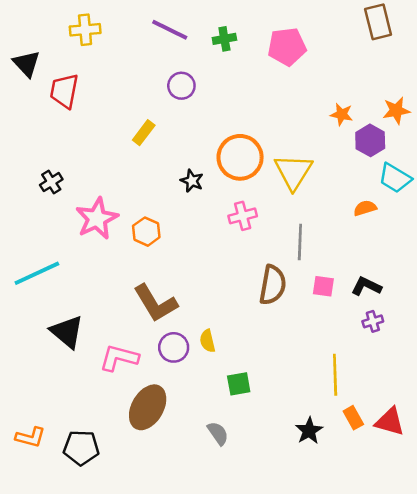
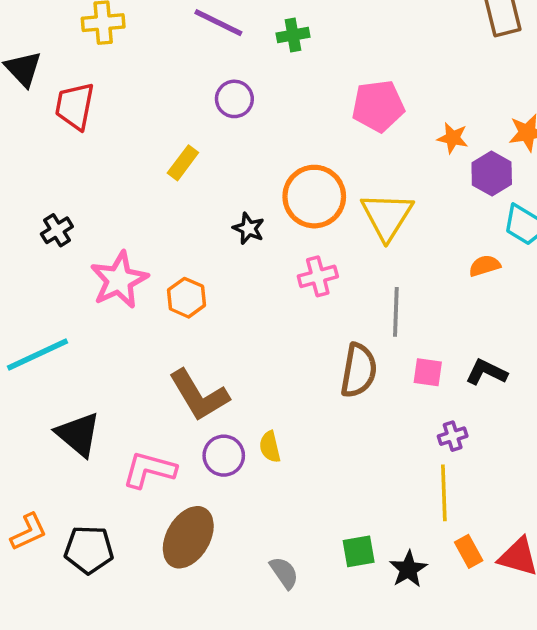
pink pentagon: (287, 47) -> (378, 106), moved
purple cross: (373, 321) -> (453, 436), moved
green square: (239, 384) -> (359, 551), moved
orange L-shape: (30, 437) -> (29, 532), moved, turned -40
black pentagon: (81, 448) -> (89, 550), moved

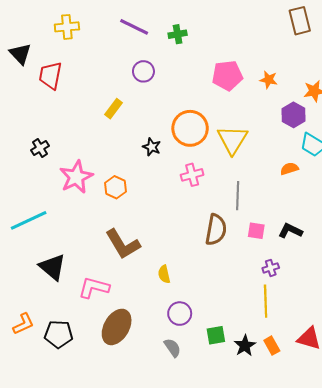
orange star: (453, 138) -> (269, 80), moved
purple circle: (224, 456) -> (180, 314), moved
orange rectangle: (469, 551) -> (272, 346), moved

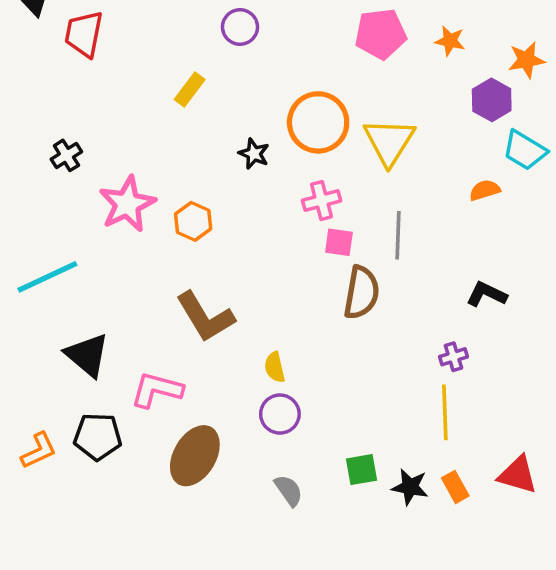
pink square: (256, 231) -> (339, 242), moved
purple circle: (180, 314) -> (280, 414), moved
black pentagon: (59, 334) -> (98, 437), moved
black star: (245, 346) -> (410, 487), turned -30

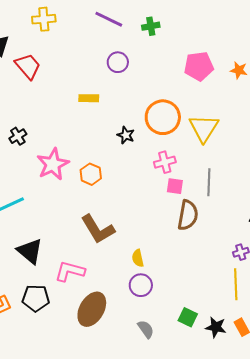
red trapezoid: (84, 34) -> (28, 66), turned 128
yellow rectangle: (190, 89) -> (89, 98), turned 54
green square: (361, 470) -> (188, 317), turned 36

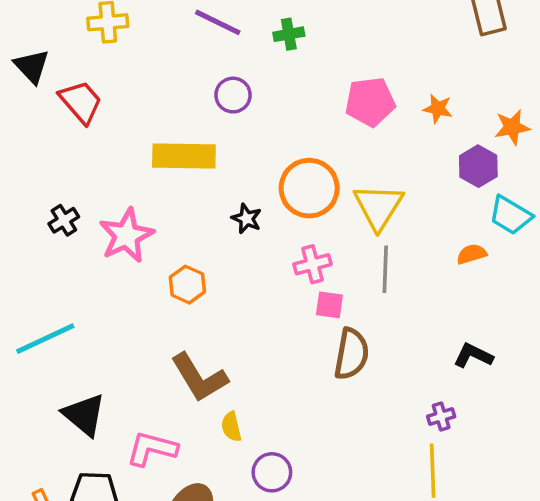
yellow rectangle: (89, 98) -> (184, 156), size x1.8
pink star: (53, 164) -> (126, 235), moved
gray line: (209, 182) -> (385, 269), moved
yellow semicircle: (138, 258) -> (231, 427), moved

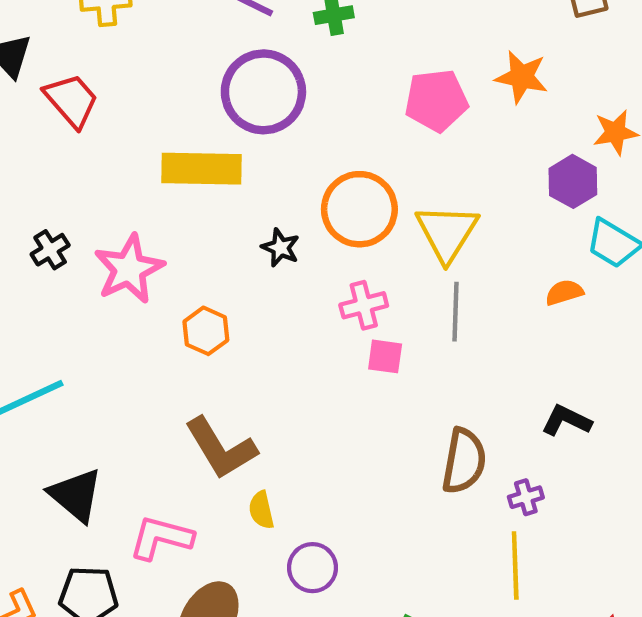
purple circle: (233, 95) -> (263, 92), size x1.8
orange star: (438, 109) -> (522, 77), moved, size x1.4
brown semicircle: (351, 354) -> (464, 461), moved

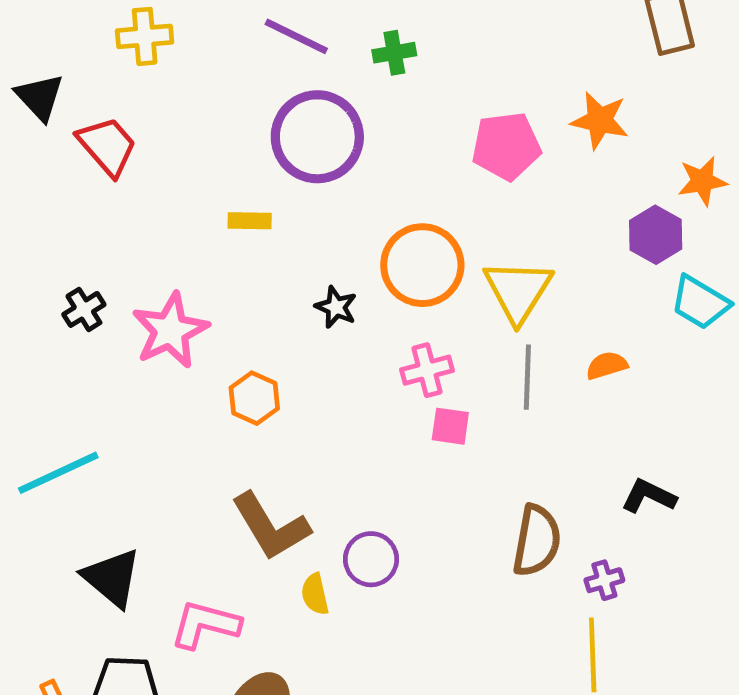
yellow rectangle: (202, 169) -> (250, 221), size x0.5
orange semicircle: (564, 292) -> (607, 365), moved
purple circle: (313, 568) -> (371, 559), moved

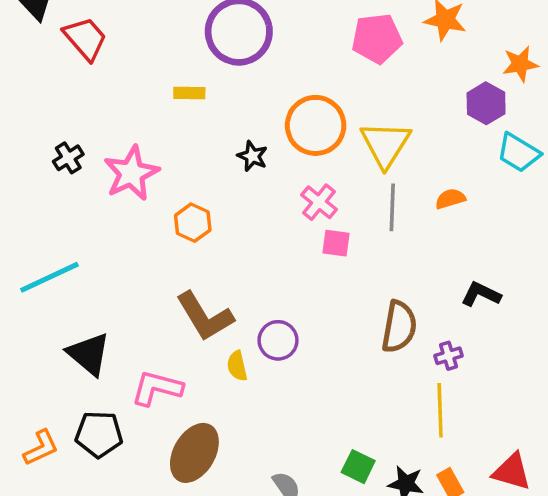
pink cross: (427, 370) -> (319, 202), turned -36

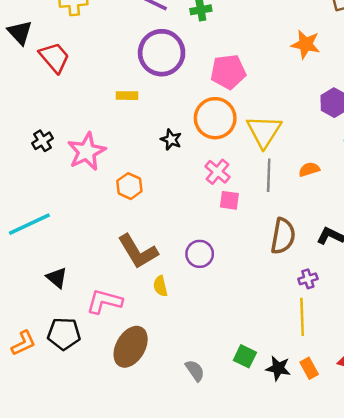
pink pentagon: (377, 38) -> (228, 72), moved
brown semicircle: (399, 327) -> (283, 236), moved
purple circle: (278, 340) -> (200, 254), moved
black triangle: (89, 354) -> (57, 278), size x0.7

